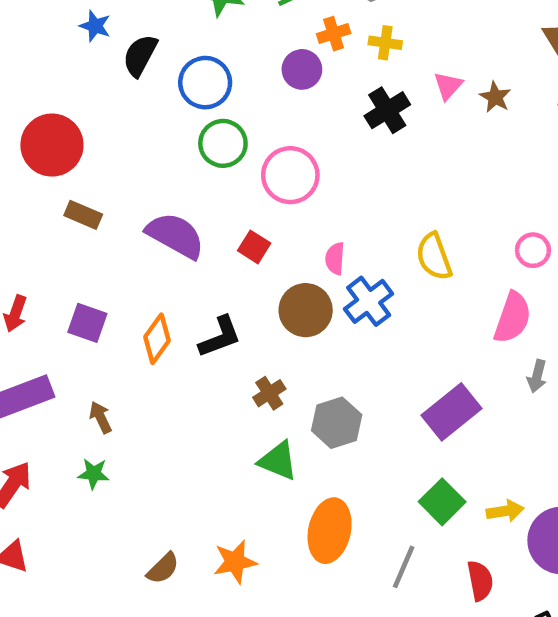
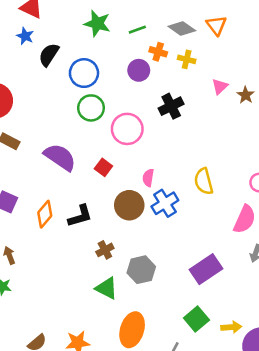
orange cross: (334, 34) -> (158, 52), turned 30
black cross: (387, 110) -> (171, 106), moved

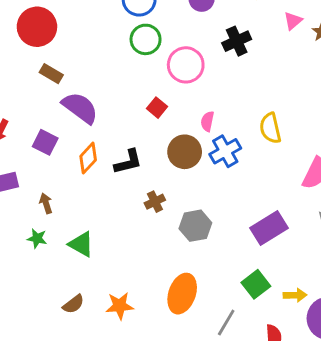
purple semicircle: (60, 157) -> (80, 108), moved
green triangle: (107, 288) -> (81, 244), moved

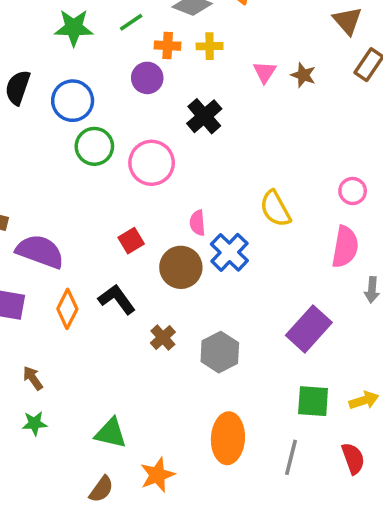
red square: (157, 108) -> (131, 241), moved, turned 36
black L-shape: (128, 162) -> (117, 299), turned -96
green triangle: (81, 244) -> (111, 433), moved
green square: (256, 284) -> (313, 401), turned -32

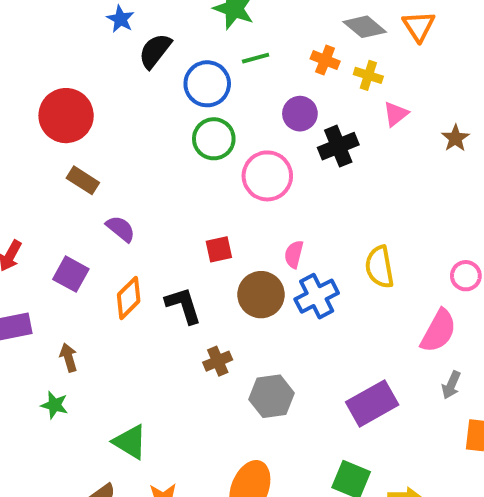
green line: (131, 22) -> (256, 58), moved
pink triangle: (265, 72) -> (396, 114), moved
purple circle: (147, 78) -> (300, 114), moved
purple semicircle: (40, 251) -> (121, 229), size x0.6

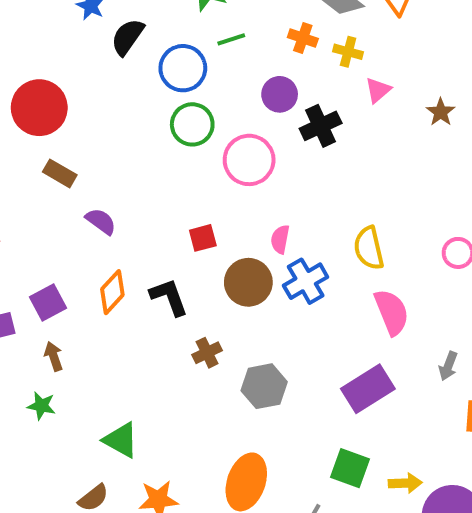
purple square: (71, 274) -> (48, 303), moved, turned 36
pink semicircle: (438, 331) -> (392, 312), moved, turned -48

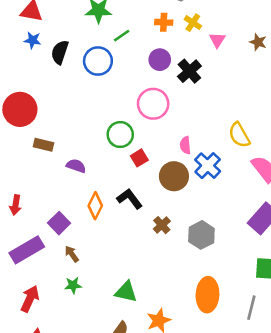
yellow cross: (348, 52) -> (193, 23), turned 35
green circle: (192, 124) -> (120, 135), moved

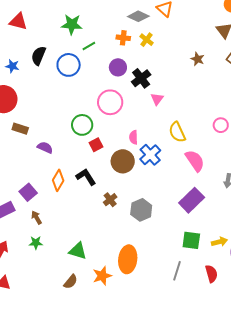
blue star: (33, 40) -> (12, 66), moved
pink triangle: (217, 40) -> (157, 99), moved
orange ellipse: (207, 295) -> (128, 259), moved

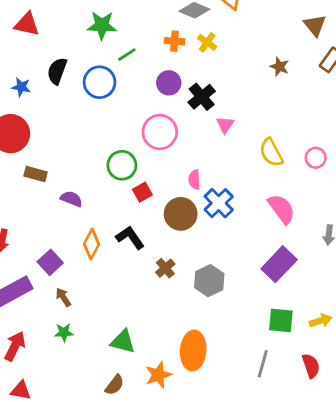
yellow semicircle: (177, 132) -> (271, 152), moved

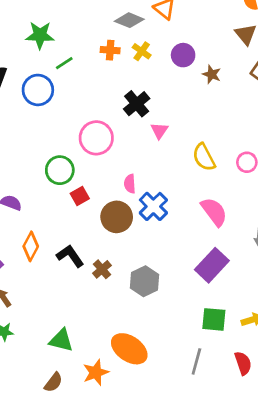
purple circle: (169, 83) -> (183, 55), moved
black L-shape: (130, 238) -> (70, 256), moved
orange ellipse: (193, 350) -> (129, 349), turned -60

